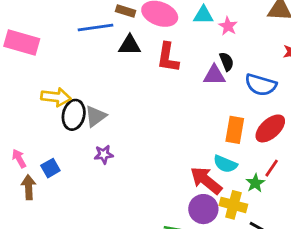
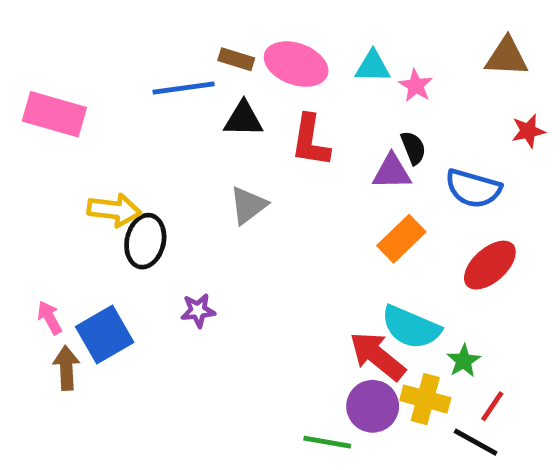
gray triangle: (95, 116) -> (248, 205), moved
orange rectangle: (235, 130) -> (401, 239), moved, turned 36
cyan semicircle: (225, 164) -> (411, 327), size x1.4
blue square: (50, 168) -> (105, 334), size x1.6
red line: (272, 168) -> (492, 406), moved

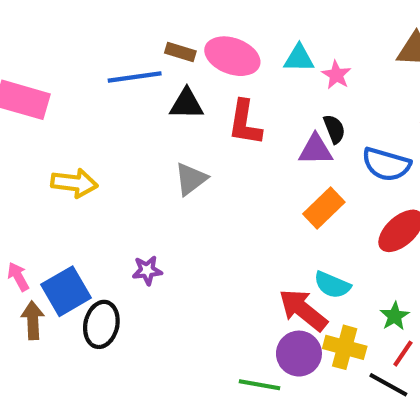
black ellipse: (145, 241) -> (101, 324), moved
cyan semicircle: (411, 327) -> (332, 285), size x0.7
green star: (464, 361) -> (395, 316), moved

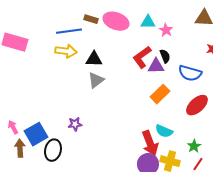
black triangle: (187, 104) -> (94, 59), moved
red L-shape: (245, 123) -> (142, 57), moved, turned 45
yellow arrow: (74, 183) -> (66, 51), moved
red arrow: (303, 310) -> (150, 143), turned -150

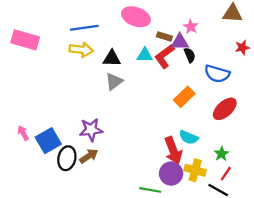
brown rectangle: (91, 19) -> (164, 36), moved
cyan triangle: (148, 22) -> (145, 55), moved
purple triangle: (156, 66) -> (180, 42), moved
purple star: (75, 124) -> (91, 130), size x1.5
brown arrow: (20, 148) -> (89, 156), moved, turned 60

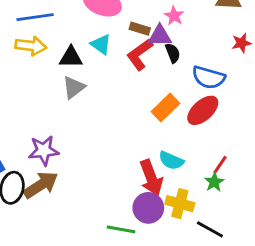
cyan triangle: (145, 55) -> (101, 44), moved, turned 35
red ellipse: (225, 109) -> (203, 110), moved
brown arrow: (89, 156) -> (41, 185), size x1.4
red line: (226, 174) -> (220, 165), moved

